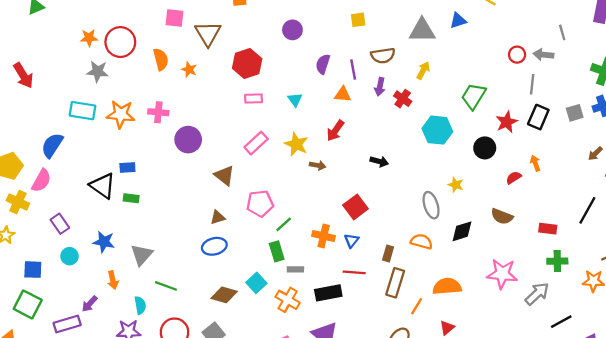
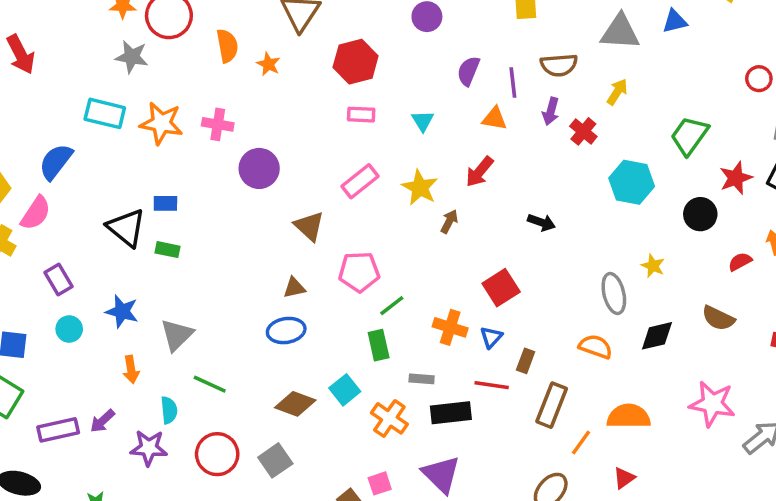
brown arrow: (318, 165) -> (449, 221), turned -77
brown rectangle: (388, 254) -> (526, 361), moved
gray rectangle: (295, 269) -> (422, 379), moved
purple arrow: (90, 304) -> (102, 421), moved

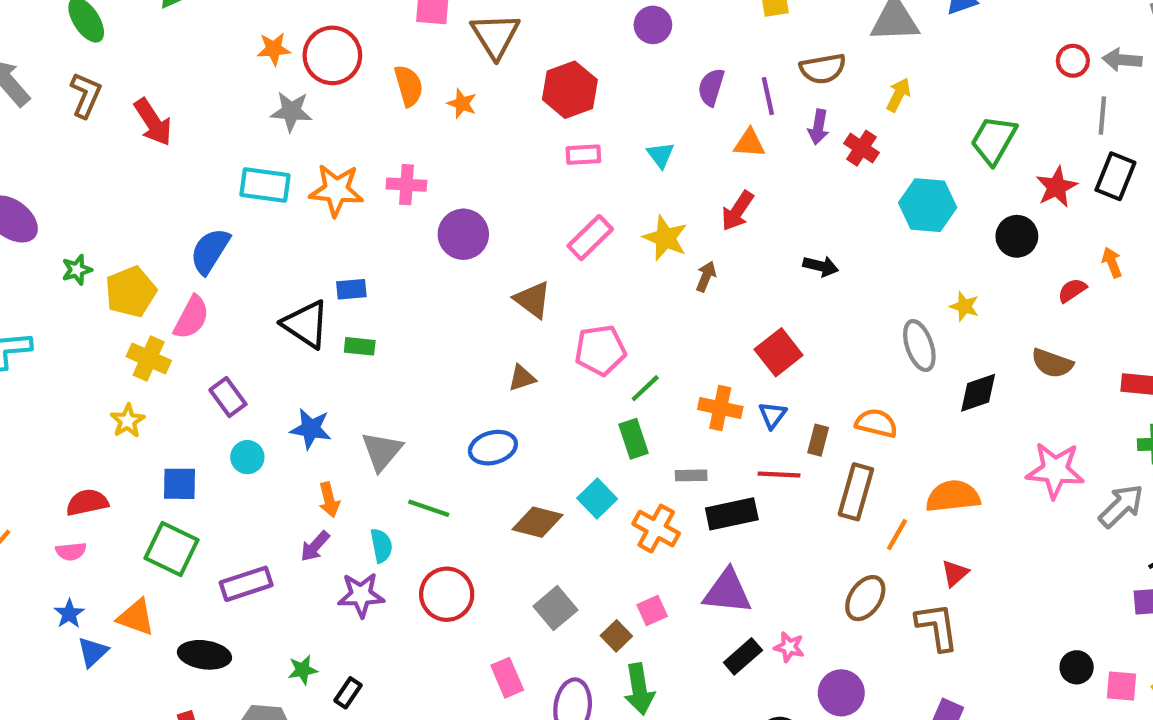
blue ellipse: (286, 331) -> (493, 448), moved
orange semicircle: (596, 347) -> (876, 423), moved
purple arrow: (102, 421) -> (315, 546), moved
gray square: (275, 460) -> (555, 608), moved
purple triangle: (441, 474) -> (727, 592), turned -33

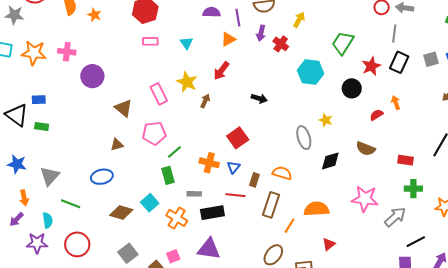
purple semicircle: (711, 87) -> (212, 12), turned 72
orange triangle: (749, 143) -> (228, 39), turned -35
pink rectangle: (590, 238) -> (159, 94), moved, turned -75
red triangle: (955, 573) -> (329, 244), moved

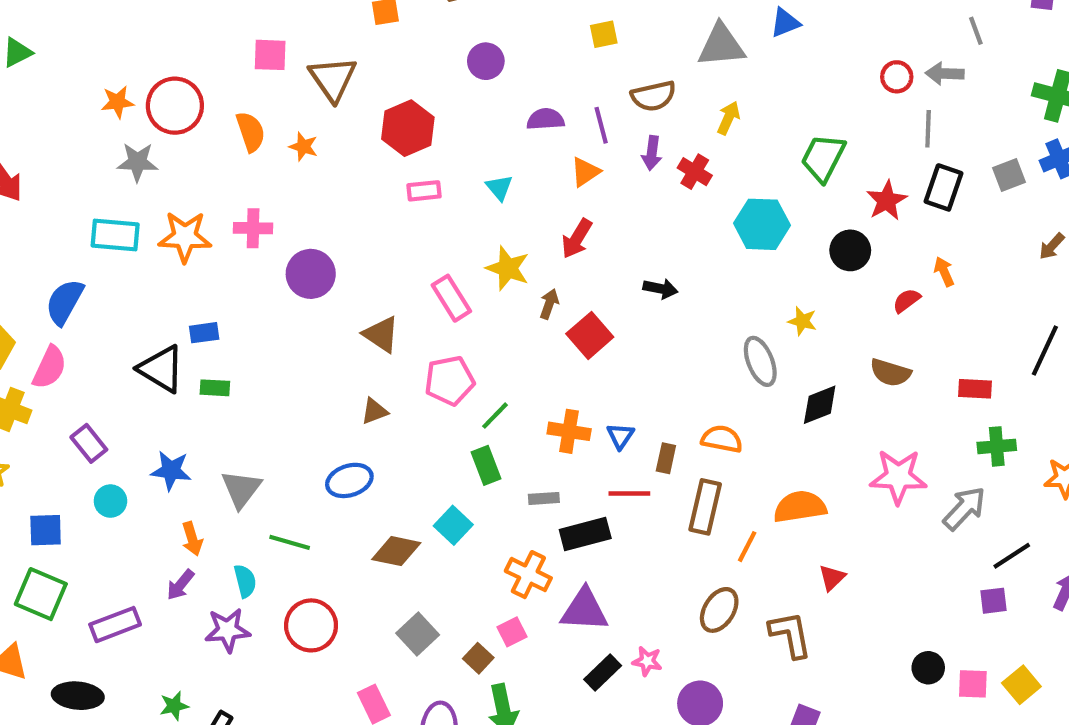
red square: (238, 138) -> (590, 335), moved
orange cross: (177, 218) -> (528, 575), moved

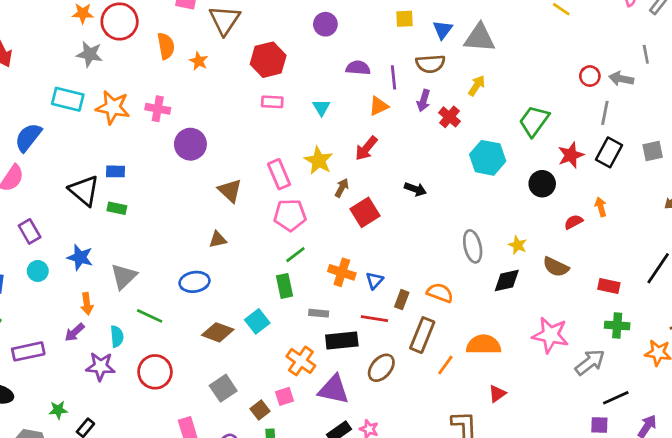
blue triangle: (785, 23) -> (443, 30), moved, turned -40
yellow star: (802, 321) -> (518, 245), moved
pink pentagon: (450, 381) -> (290, 215), moved
brown ellipse: (719, 610) -> (381, 368), moved

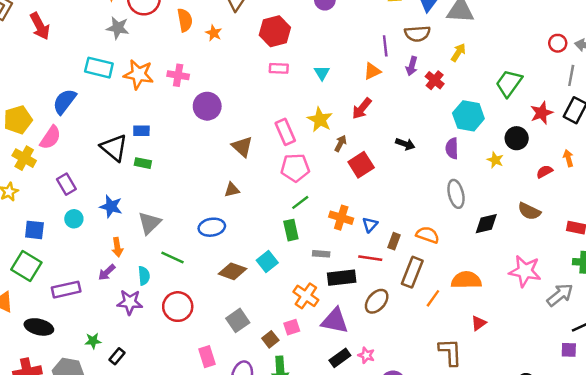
purple semicircle: (358, 68) -> (452, 148), moved, turned -96
yellow star: (518, 245) -> (495, 160), moved

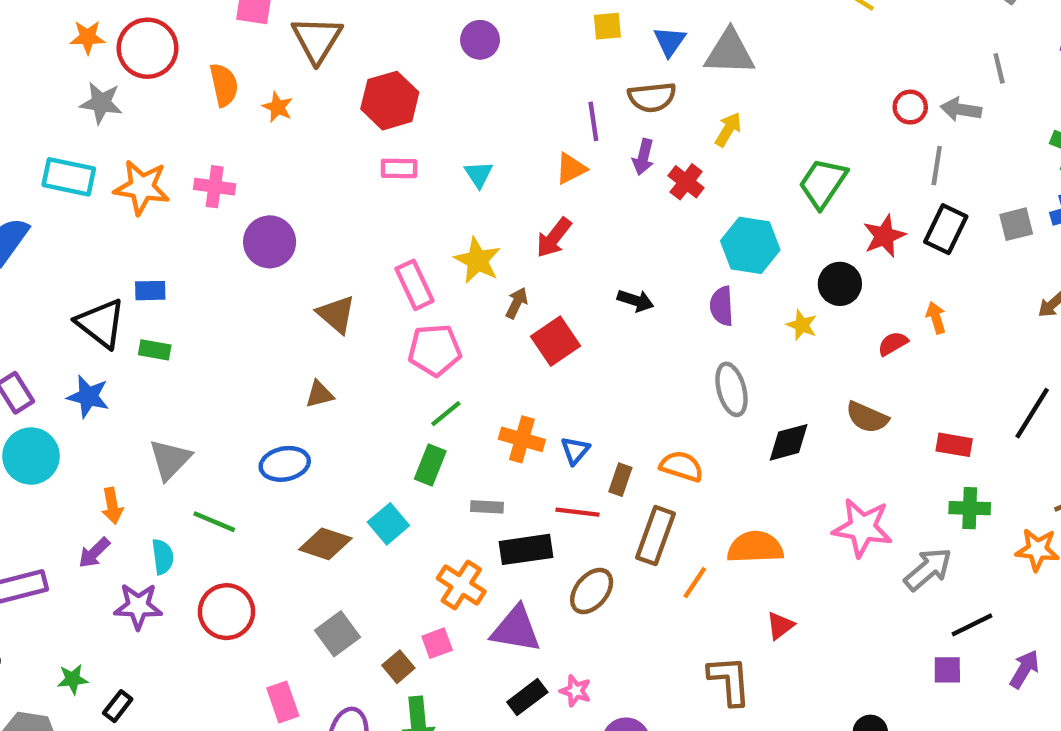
blue star: (111, 206) -> (88, 397), moved
cyan circle: (74, 219) -> (31, 456), size x1.6
green rectangle: (291, 230) -> (430, 465), turned 36

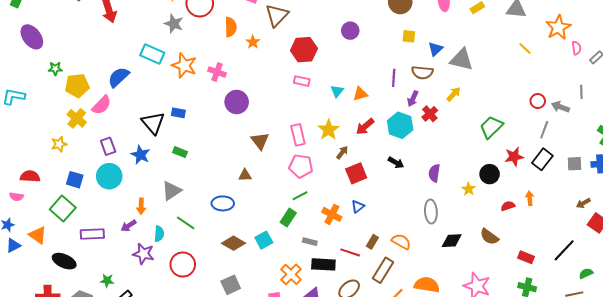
orange triangle: (571, 169) -> (360, 94), moved
cyan hexagon: (750, 245) -> (400, 125), moved
green rectangle: (155, 350) -> (180, 152), moved
blue triangle: (575, 451) -> (358, 206), moved

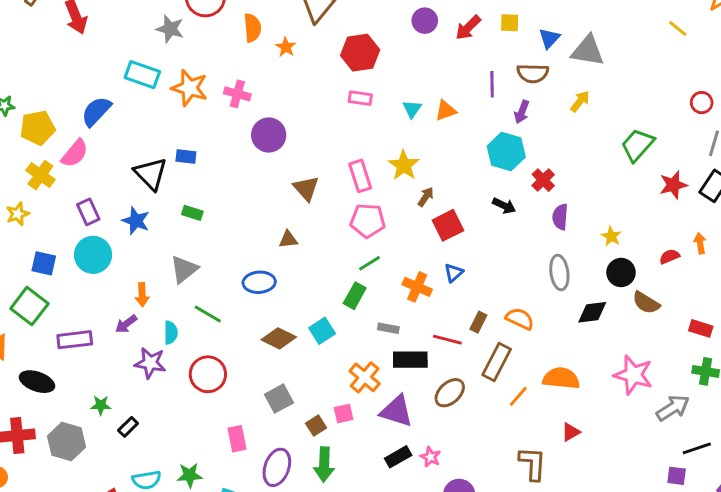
red cross: (430, 114) -> (543, 180), moved
red arrow: (365, 127) -> (468, 28), moved
black circle: (490, 174) -> (621, 272), moved

